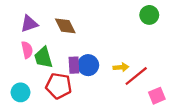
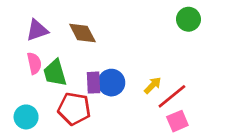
yellow arrow: (121, 67) -> (153, 85), turned -40
pink square: (157, 96) -> (177, 121), moved

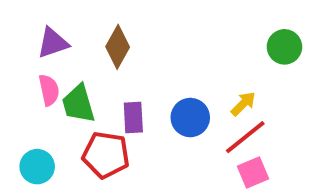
green circle: (188, 19) -> (284, 47), moved
brown diamond: (82, 33) -> (118, 47), turned 56
blue circle: (111, 83) -> (190, 118), moved
yellow arrow: (153, 85) -> (243, 104), moved

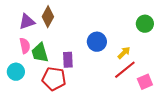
brown diamond: (118, 47) -> (48, 17), moved
blue circle: (190, 118) -> (97, 42), moved
cyan circle: (37, 167) -> (16, 72), moved
pink square: (253, 172) -> (145, 82), moved

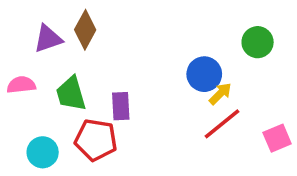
blue circle: (97, 42) -> (204, 74), moved
pink semicircle: (25, 46) -> (21, 85), moved, turned -84
cyan circle: (16, 72) -> (43, 152), moved
pink square: (145, 82) -> (277, 138), moved

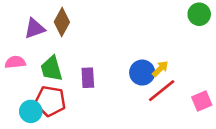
green circle: (258, 42) -> (199, 14), moved
blue circle: (204, 74) -> (142, 73), moved
red pentagon: (96, 140) -> (50, 101), moved

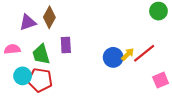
purple rectangle: (88, 78) -> (66, 45), moved
red line: (162, 91) -> (144, 53), moved
cyan circle: (31, 111) -> (23, 76), moved

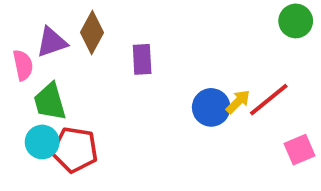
purple rectangle: (66, 45) -> (142, 59), moved
pink semicircle: (12, 49) -> (23, 65), moved, turned 84
green trapezoid: (41, 54) -> (50, 102), moved

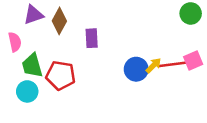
purple triangle: (52, 42) -> (33, 15), moved
red line: (269, 100) -> (173, 64), turned 32
red pentagon: (75, 150) -> (61, 75), moved
pink square: (300, 150) -> (193, 61), moved

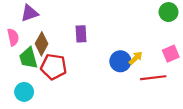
brown diamond: (59, 21) -> (42, 44), moved
red line: (173, 64) -> (153, 78), moved
cyan circle: (27, 91) -> (24, 92), moved

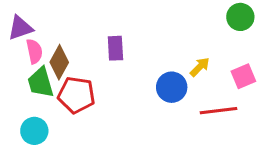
purple triangle: (30, 13) -> (20, 28), moved
pink semicircle: (13, 37) -> (34, 51), moved
yellow arrow: (136, 58) -> (200, 67), moved

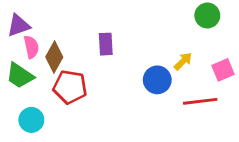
green circle: (240, 17) -> (207, 15), moved
green trapezoid: (41, 82) -> (20, 76), moved, turned -40

